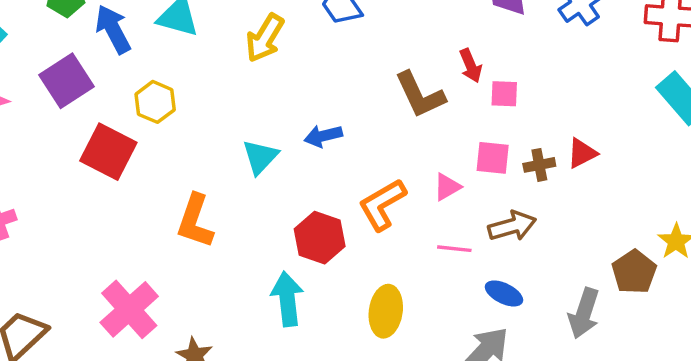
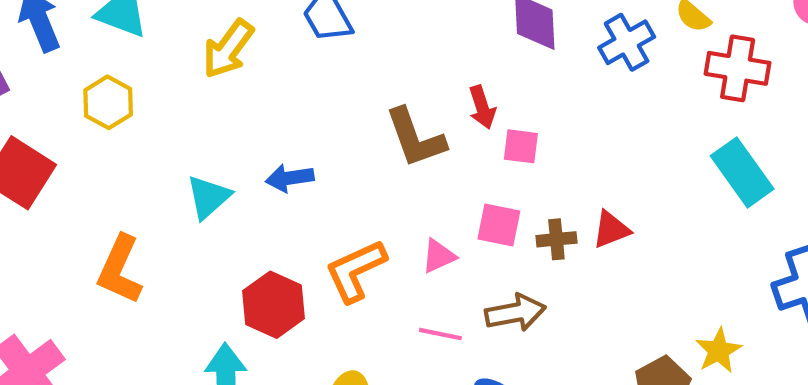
yellow hexagon: (155, 102) -> (108, 102), moved

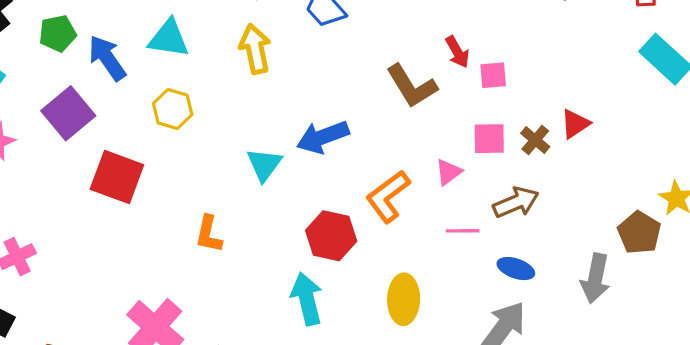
yellow arrow: (228, 49) -> (255, 49), turned 144
blue arrow: (290, 178) -> (323, 137), size x1.4
brown cross: (556, 239) -> (535, 140), turned -32
orange L-shape: (120, 270) -> (209, 234), size x0.7

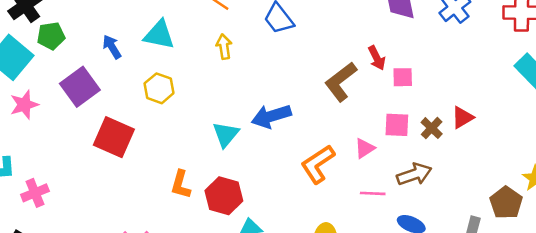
green pentagon: (58, 33) -> (51, 36), moved
yellow arrow: (255, 49) -> (224, 47), size x0.7
blue arrow: (107, 58) -> (112, 47), size x0.7
brown L-shape: (412, 86) -> (341, 82), turned 81
red hexagon: (331, 236) -> (224, 196), moved

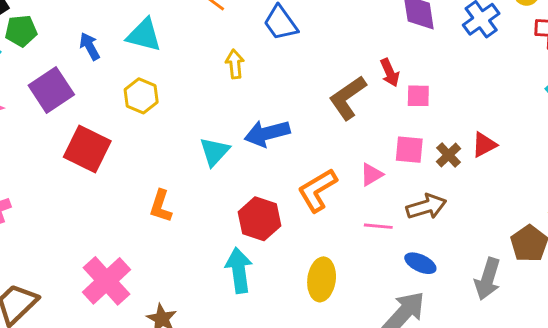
yellow arrow: (224, 47) -> (235, 64), moved
red hexagon: (224, 196) -> (260, 219), moved

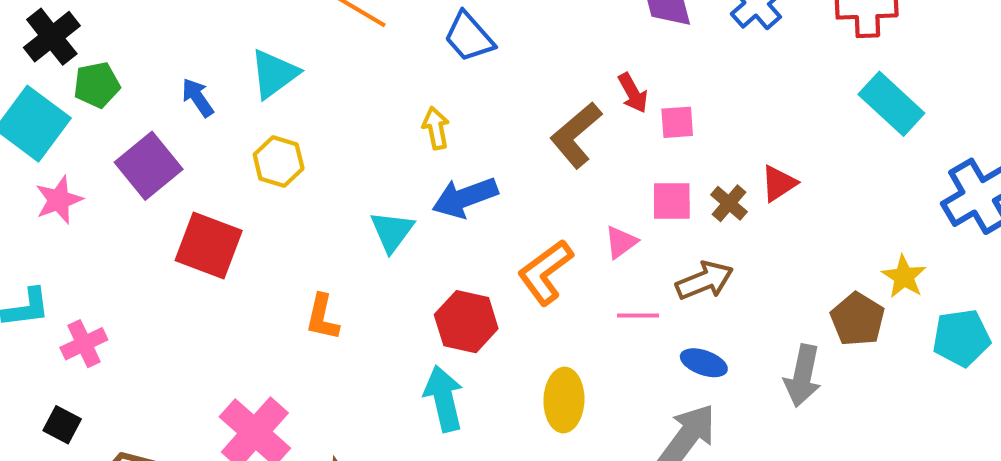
cyan triangle: (144, 35) -> (274, 74), turned -45
yellow arrow: (235, 64) -> (436, 128), moved

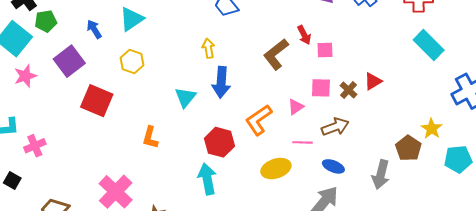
blue arrow: (465, 198) -> (221, 82), turned -68
yellow ellipse: (564, 400) -> (276, 169), moved, turned 68
black square: (62, 425) -> (12, 181), moved

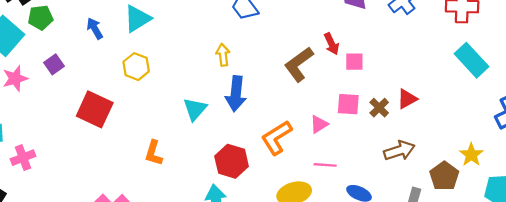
purple square: (69, 61) -> (54, 64), moved, size x0.6
brown arrow: (335, 127) -> (399, 151), moved

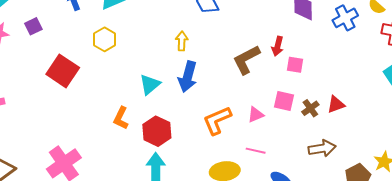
red arrow: (331, 44) -> (278, 46), turned 30
orange L-shape: (154, 153) -> (121, 118), moved
red hexagon: (232, 161) -> (157, 131), moved

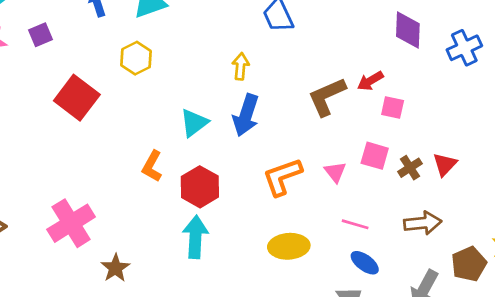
red arrow: (278, 46) -> (370, 81), turned 42
red triangle: (336, 104) -> (445, 164), turned -30
pink triangle: (256, 115) -> (335, 172), turned -48
pink line: (256, 151) -> (355, 224), moved

